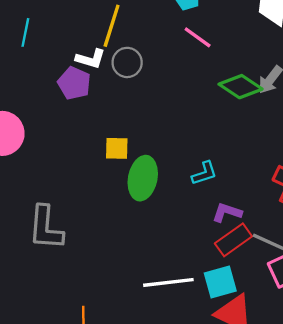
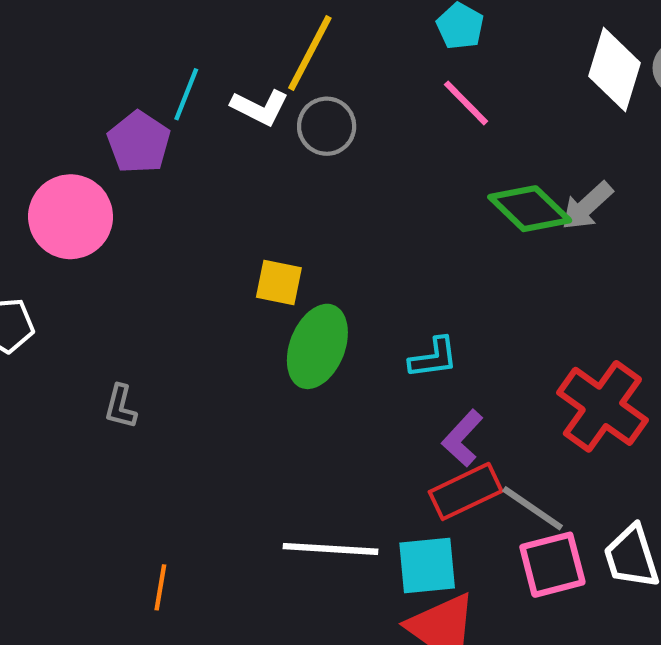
cyan line: (25, 32) -> (186, 94), moved
purple pentagon: (74, 83) -> (139, 142), moved
purple L-shape: (227, 212) -> (463, 438), turned -76
gray L-shape: (46, 228) -> (120, 407), size x0.5

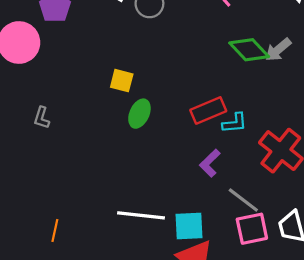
green ellipse: (317, 346) -> (139, 114), size x0.7
cyan L-shape: (433, 358) -> (235, 123), moved
gray L-shape: (120, 407) -> (42, 118), moved
red rectangle: (466, 491) -> (208, 110), moved

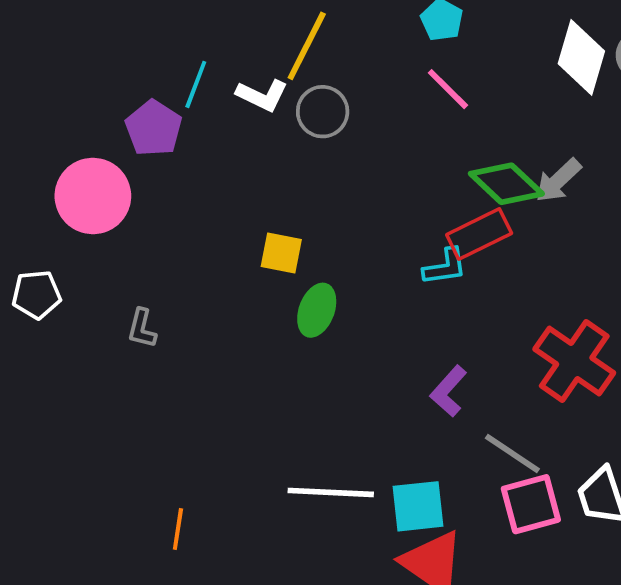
red rectangle: (208, 110) -> (479, 234), moved
cyan L-shape: (235, 123) -> (445, 267), moved

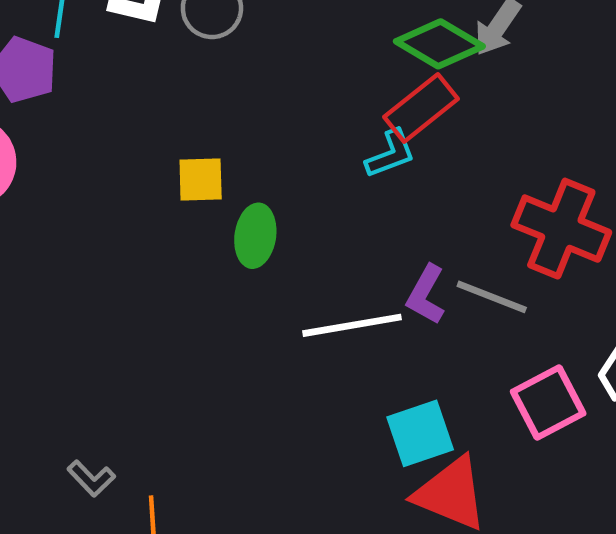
gray L-shape: (142, 328) -> (91, 478), moved, turned -45
gray line: (512, 454) -> (492, 297), moved
white line: (331, 492) -> (352, 325), moved

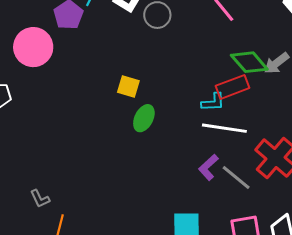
white line: (352, 325) -> (224, 128), moved

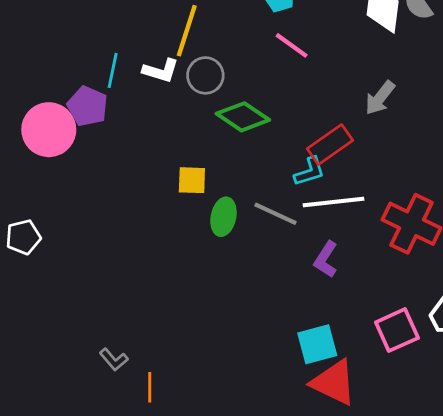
pink circle: (33, 47) -> (49, 130), moved
green diamond: (249, 62) -> (243, 117), moved
gray line: (236, 177) -> (275, 214), moved

